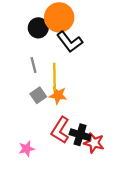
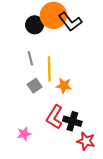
black L-shape: (70, 42) -> (70, 22), moved
orange star: (58, 95) -> (64, 86), moved
red star: (94, 143) -> (86, 141), moved

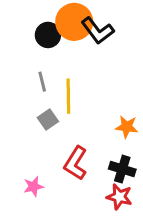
orange star: (64, 86) -> (127, 127), moved
black cross: (72, 121) -> (122, 169), moved

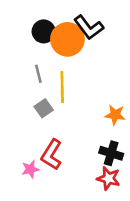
orange circle: (74, 22) -> (67, 39), moved
red L-shape: (76, 163) -> (52, 155), moved

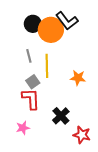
orange star: (115, 115) -> (78, 78), moved
black cross: (111, 153) -> (61, 116), moved, turned 30
red L-shape: (52, 155) -> (31, 99), moved, turned 145

